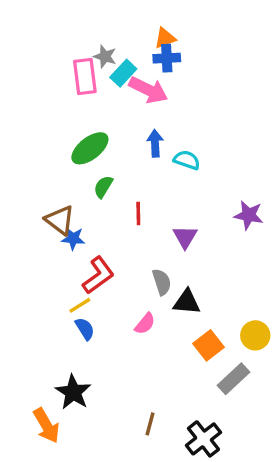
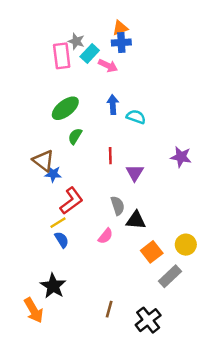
pink arrow: (148, 90) -> (108, 66), size x0.7
red line: (138, 213) -> (110, 156), moved

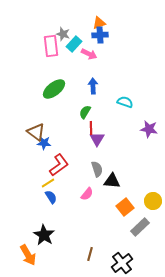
cyan semicircle: (136, 117) -> (125, 102), moved
green semicircle: (75, 136) -> (85, 112), moved
purple triangle: (135, 173) -> (97, 139), moved

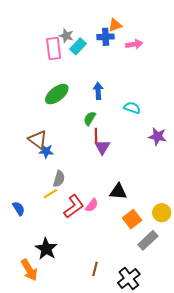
orange triangle: (99, 23) -> (115, 25), moved
pink arrow: (89, 54) -> (134, 44), moved, turned -35
red L-shape: (59, 165) -> (74, 206), moved
gray semicircle: (97, 169) -> (59, 179), moved, turned 35
blue semicircle: (51, 197) -> (19, 208), moved

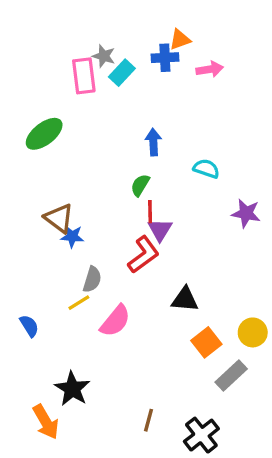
green ellipse: (57, 94) -> (44, 134), moved
pink semicircle: (92, 205) -> (115, 321), moved, size x1.5
red L-shape: (74, 206) -> (143, 255), moved

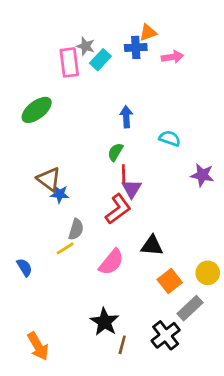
pink semicircle: (115, 321) -> (111, 262), moved
black star: (72, 389) -> (105, 322), moved
black cross: (201, 435) -> (166, 335), moved

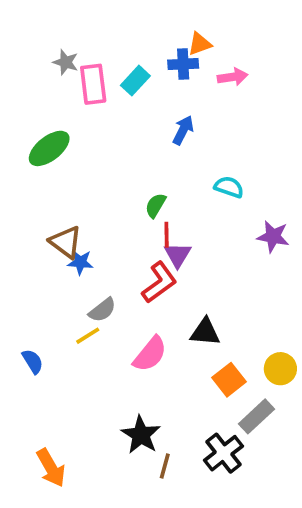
gray star: (86, 46) -> (66, 62), moved
blue arrow: (126, 117) -> (183, 130), moved, turned 30
gray semicircle: (76, 229) -> (102, 310), turned 35

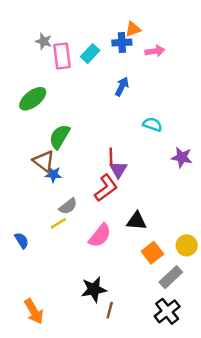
green semicircle: (156, 205) -> (60, 137), moved, size x1.5
black star: (141, 435) -> (94, 289), turned 30
black cross: (223, 453) -> (167, 311), moved

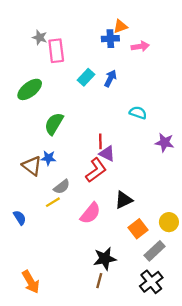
cyan rectangle: (90, 54) -> (86, 77), moved
brown triangle: (44, 161) -> (32, 166), moved
purple triangle: (118, 170) -> (107, 154), turned -35
black triangle: (137, 221) -> (124, 200), turned -30
black star: (94, 289) -> (105, 259), moved

